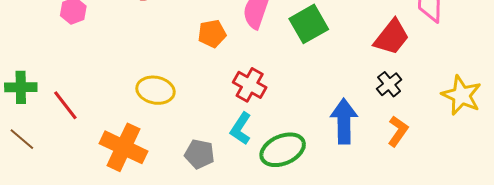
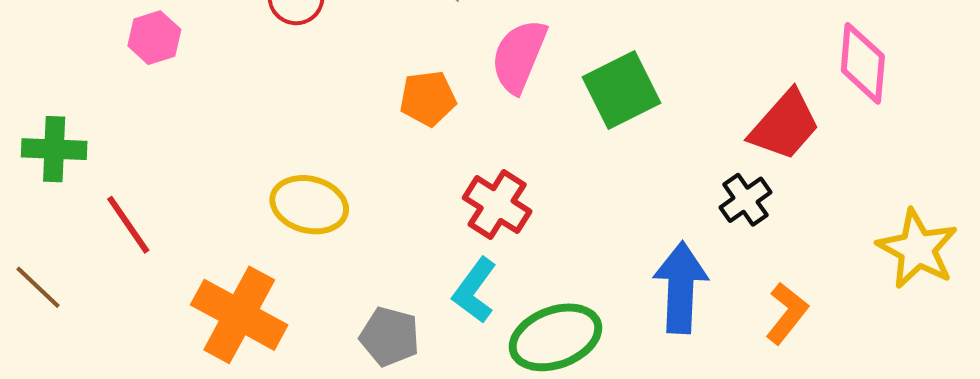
black cross: (389, 84) -> (745, 200), moved
green cross: (21, 87) -> (54, 149), moved

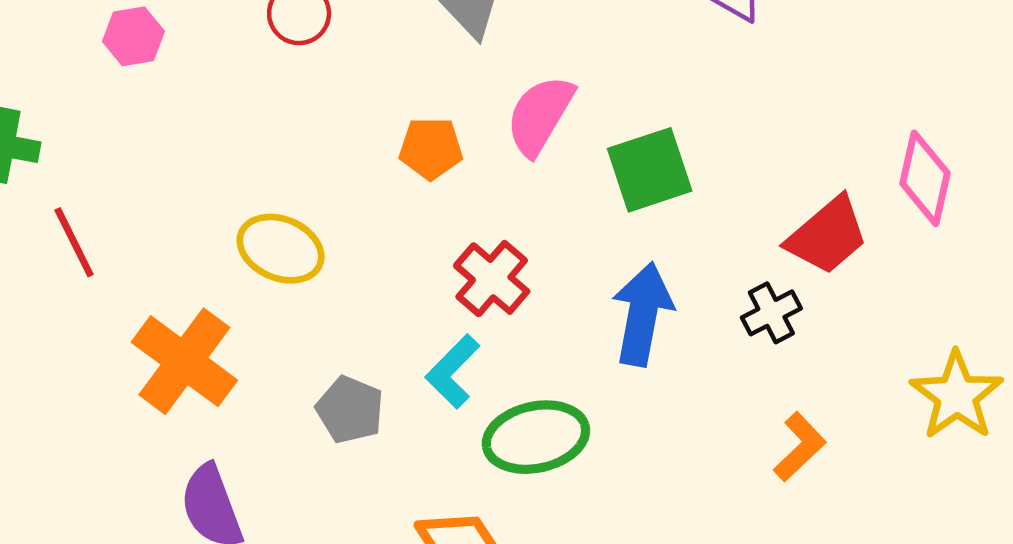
blue arrow: (681, 287) -> (642, 314), moved

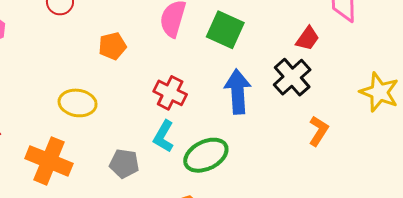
orange pentagon: (431, 148) -> (112, 46), moved
green square: (650, 170) -> (225, 30), turned -33
red trapezoid: (827, 236) -> (307, 38), size x0.7
black cross: (771, 313) -> (292, 77), size x1.5

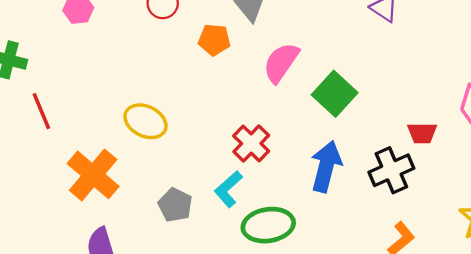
red trapezoid: (307, 38) -> (422, 133), turned 36
orange pentagon: (112, 46) -> (214, 40), moved

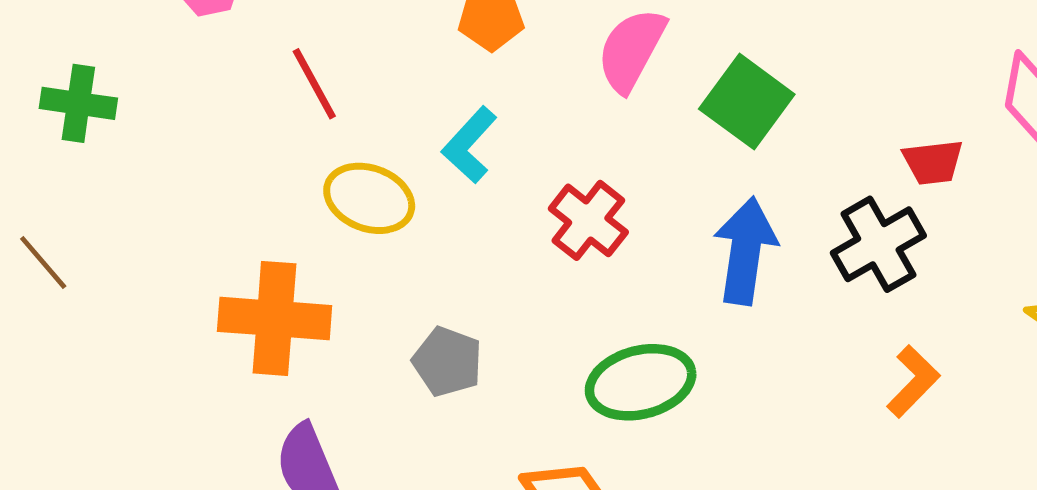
red line: (41, 111) -> (314, 84), moved
orange cross: (93, 175) -> (275, 318), turned -30
cyan L-shape: (228, 189) -> (469, 145), moved

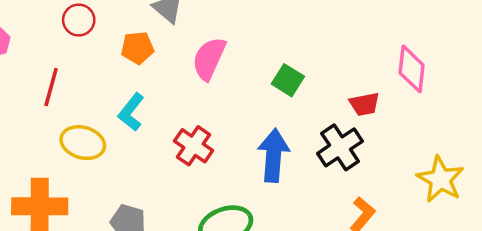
red line: (314, 84) -> (51, 87), turned 48
green square: (747, 102) -> (288, 80), moved, size x0.7

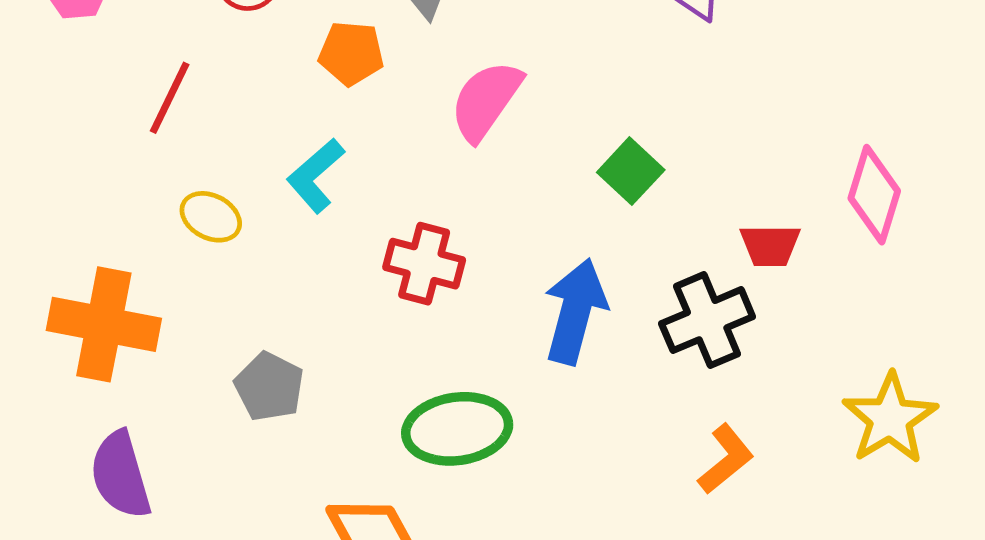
yellow ellipse: (83, 143) -> (211, 217), size x0.7
red cross: (194, 146) -> (424, 264), turned -30

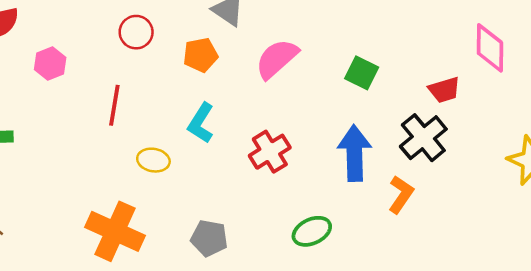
pink semicircle: (486, 101) -> (277, 59), turned 30
red cross: (424, 264) -> (270, 152), turned -30
orange cross: (104, 324) -> (115, 231), turned 30
green ellipse: (457, 429) -> (312, 231), size x0.7
orange L-shape: (726, 459) -> (401, 194), moved

